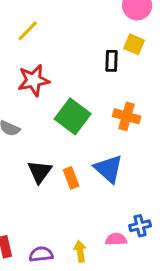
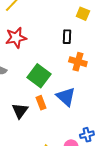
black rectangle: (112, 61) -> (67, 37), moved
green square: (73, 116) -> (39, 76), moved
black triangle: (40, 172) -> (20, 111), moved

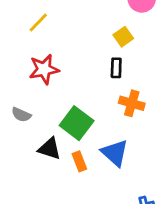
yellow square: (83, 14) -> (123, 37), moved, turned 32
black triangle: (20, 111) -> (50, 149), moved, turned -48

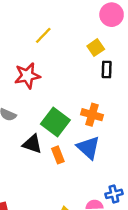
yellow line: (38, 23) -> (43, 35), moved
black rectangle: (116, 68) -> (107, 70), moved
orange cross: (132, 103) -> (92, 115), moved

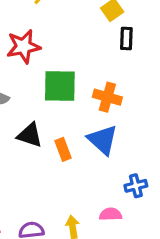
green square: (55, 122) -> (60, 86), moved, turned -36
blue cross: (114, 194) -> (136, 186), moved

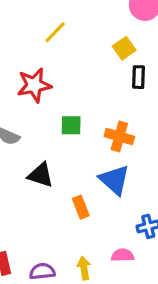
green square: (60, 86) -> (71, 125), size x0.6
orange rectangle: (63, 149) -> (81, 207), moved

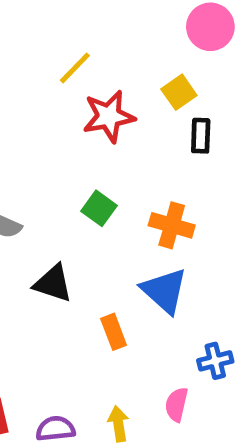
red star: (34, 85) -> (109, 116), moved
green square: (71, 125) -> (99, 208), turned 35
pink semicircle: (123, 255) -> (176, 404), turned -75

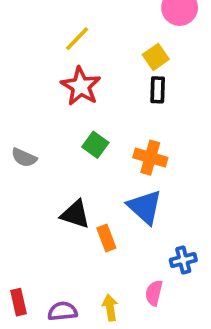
red star: (109, 116) -> (81, 86), moved, turned -30
black rectangle: (201, 136) -> (158, 90), moved
black triangle: (53, 283) -> (75, 214), moved

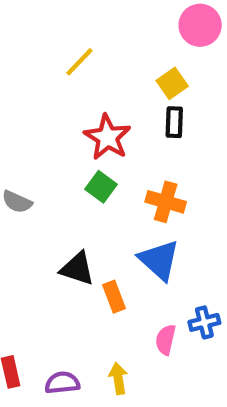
red star: (81, 86) -> (107, 137), moved
pink semicircle: (154, 293) -> (166, 340), moved

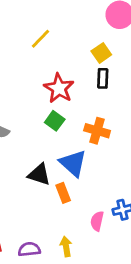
blue triangle: (159, 260) -> (73, 163), moved

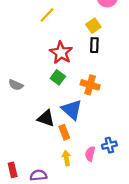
yellow arrow: (66, 246) -> (66, 158), moved

